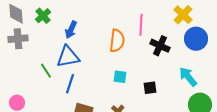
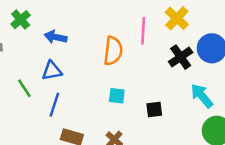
yellow cross: (183, 15) -> (177, 18), moved
blue arrow: (71, 30) -> (56, 37), turned 78
black cross: (160, 46) -> (181, 57), moved, turned 30
blue triangle: (68, 57) -> (52, 71), size x0.7

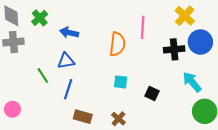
yellow cross: (177, 18) -> (185, 16), moved
black cross: (181, 57) -> (174, 49), turned 30
black square: (154, 110) -> (152, 93), turned 32

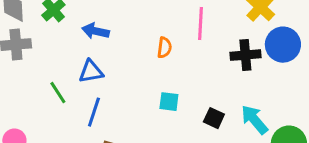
orange semicircle: (117, 44) -> (164, 48), size x0.6
cyan arrow: (192, 82) -> (254, 120), moved

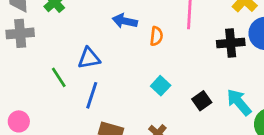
blue arrow: (95, 31) -> (125, 21), moved
cyan square: (169, 102) -> (161, 86), turned 36
black square: (214, 118) -> (202, 101), turned 30

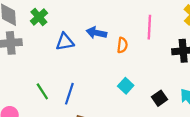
blue triangle: (89, 58) -> (65, 42), moved
green line: (59, 77) -> (42, 91), moved

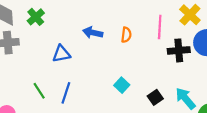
pink line: (149, 27) -> (160, 27), moved
blue triangle: (65, 42) -> (61, 54), moved
orange semicircle: (122, 45) -> (126, 35), moved

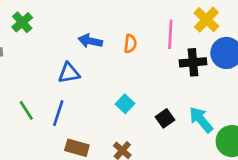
blue triangle: (61, 54) -> (69, 73), moved

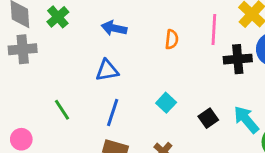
blue arrow: (90, 41) -> (114, 28), moved
blue line: (58, 113) -> (113, 113), moved

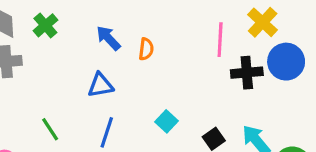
blue arrow: (114, 28) -> (108, 38), turned 35
orange semicircle: (172, 39) -> (146, 49), moved

